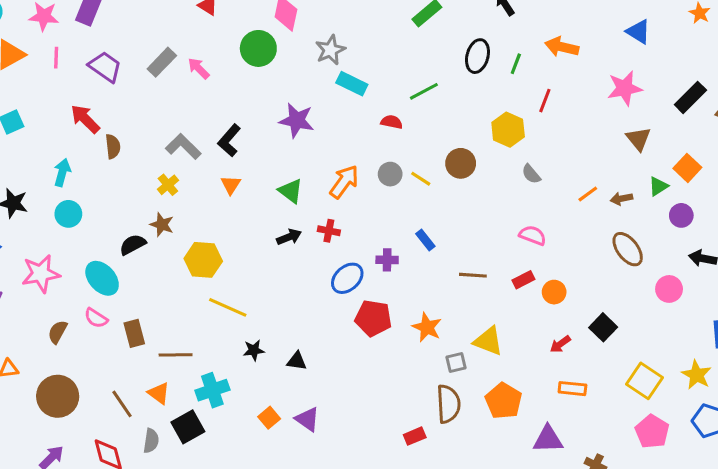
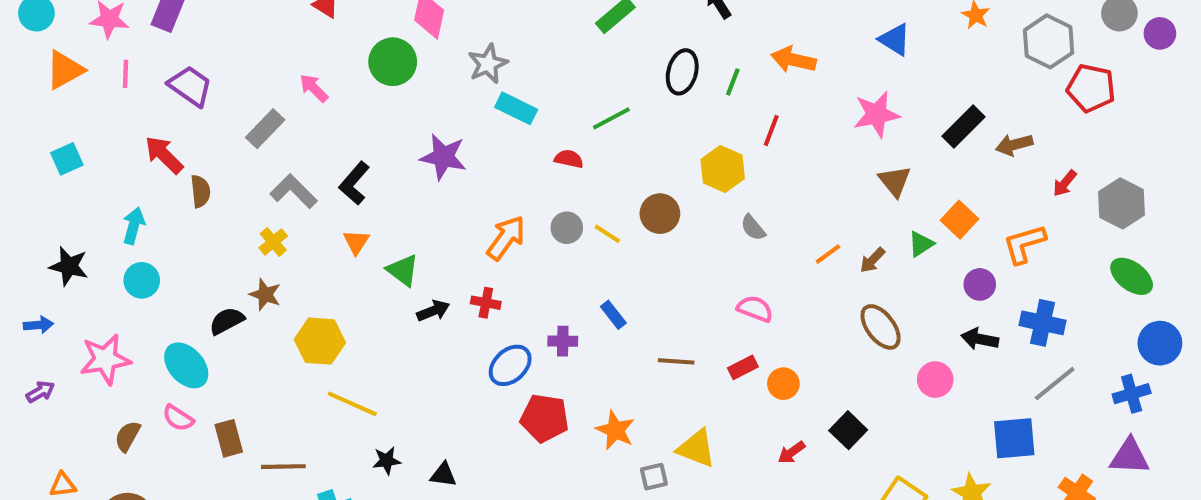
gray rectangle: (162, 62) -> (265, 129), moved
green triangle: (291, 191) -> (403, 270), moved
brown arrow: (622, 199) -> (872, 260), turned -35
purple circle: (681, 215) -> (980, 284), moved

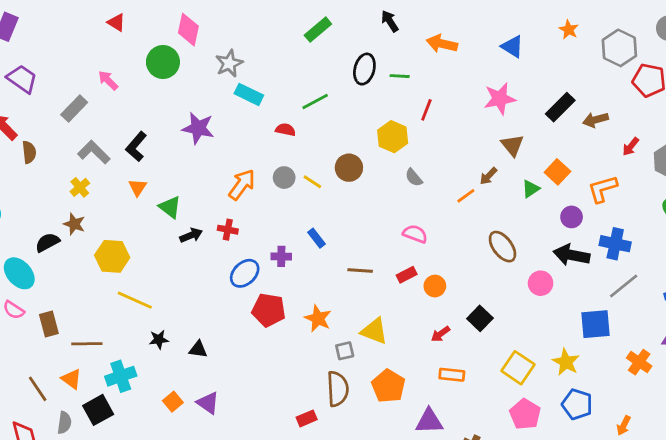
orange arrow: (794, 60) -> (442, 44), moved
green line: (733, 82) -> (400, 76), turned 72
brown arrow: (872, 260) -> (488, 176), moved
black arrow: (980, 339) -> (572, 255), size x1.4

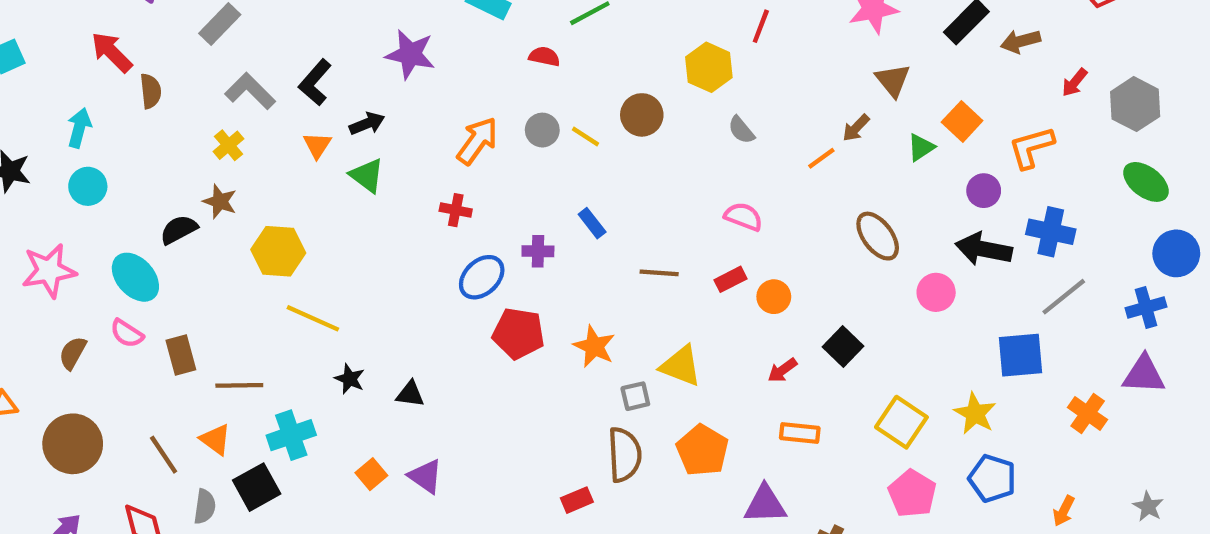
black arrow: (191, 235) -> (367, 124), moved
black star: (159, 340) -> (350, 379), turned 30

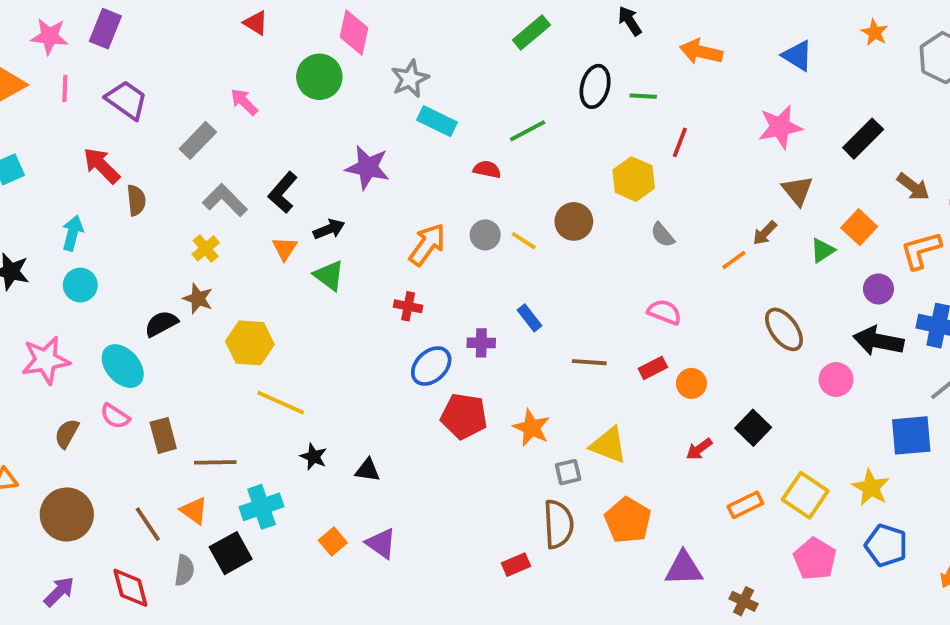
brown arrow: (1020, 41) -> (913, 187), moved, turned -128
orange rectangle: (800, 433) -> (745, 505), moved, turned -32

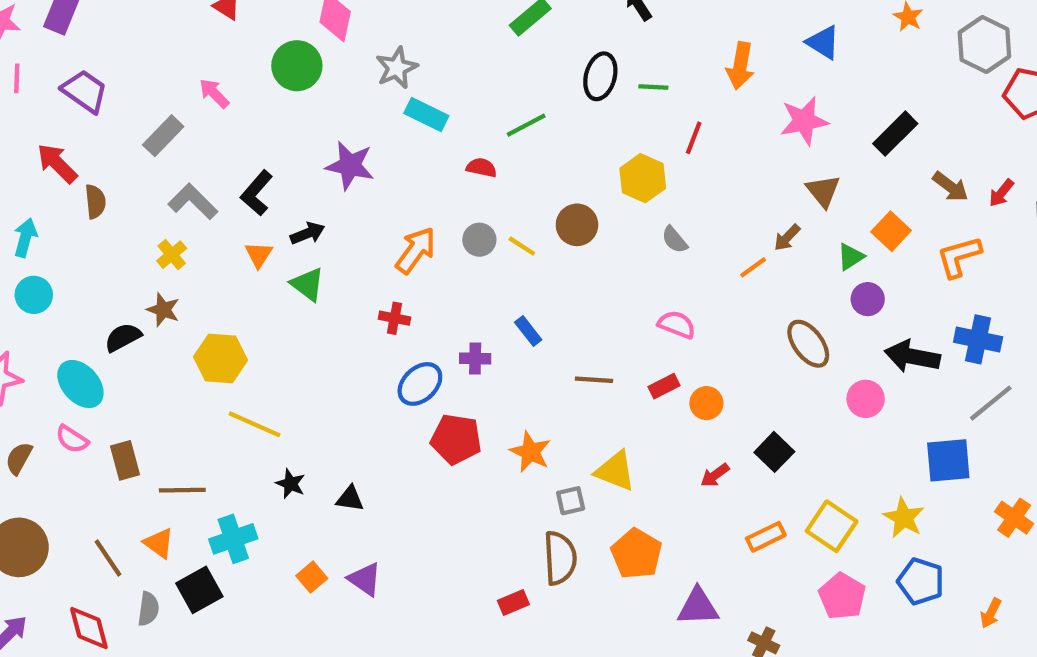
orange arrow: (701, 52) -> (740, 66), moved, turned -93
purple circle: (878, 289) -> (868, 299), moved

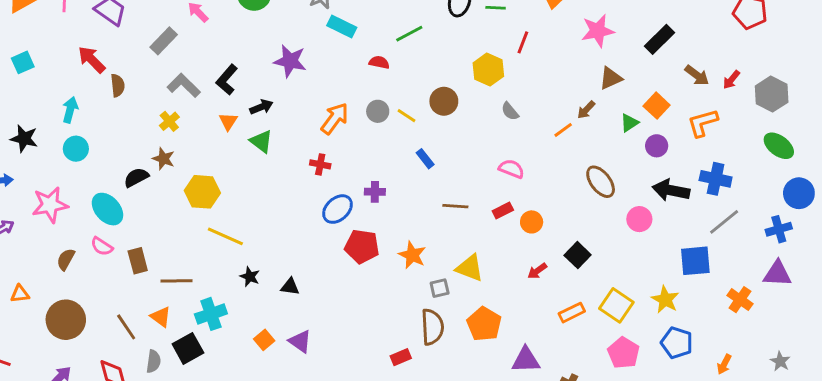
brown triangle: (823, 191) -> (611, 78), turned 45
purple circle: (868, 299) -> (657, 146), moved
blue rectangle: (528, 331) -> (425, 159), moved

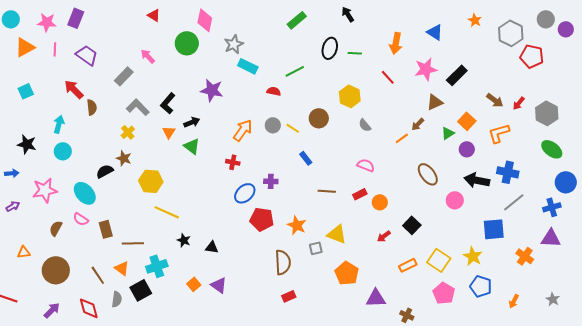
black rectangle: (659, 39) -> (457, 75), moved
red line: (523, 42) -> (388, 77), moved, turned -63
brown semicircle: (432, 327) -> (283, 262), moved

